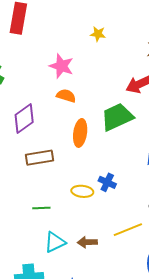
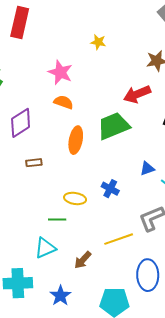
brown rectangle: (39, 158) -> (34, 163), size x0.6
blue cross: (107, 182) -> (110, 189), moved
green line: (41, 208) -> (57, 220), moved
brown arrow: (87, 242) -> (83, 260), moved, turned -48

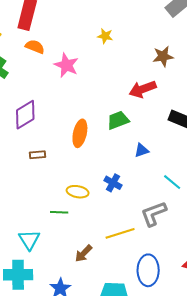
orange semicircle: (64, 102) -> (35, 47), moved
green trapezoid: (113, 126) -> (118, 120), size x0.7
blue triangle: (147, 169) -> (141, 150), moved
cyan triangle: (45, 248) -> (29, 240), moved, turned -40

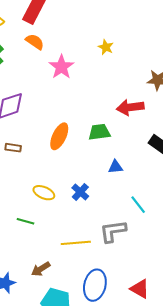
green line: (59, 212) -> (25, 221), moved
brown arrow: (84, 253) -> (41, 269), moved

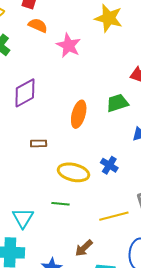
yellow star: (106, 47) -> (109, 18), size x1.8
brown rectangle: (13, 148) -> (39, 143), moved
yellow ellipse: (44, 193) -> (73, 172), size x1.4

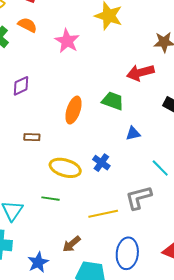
orange semicircle: (38, 25) -> (27, 25), moved
purple diamond: (25, 93) -> (21, 86), size x0.7
green trapezoid: (117, 103) -> (113, 101), turned 35

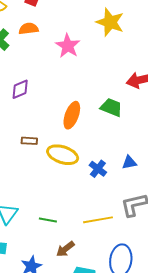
orange semicircle: (27, 25) -> (29, 29), turned -36
blue triangle: (133, 133) -> (129, 162), moved
yellow ellipse: (65, 168) -> (63, 155), moved
green line: (50, 199) -> (48, 220), moved

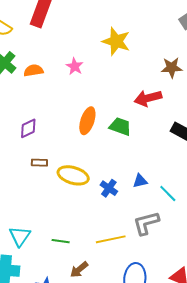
orange semicircle: (29, 29) -> (34, 70), moved
pink star: (68, 46) -> (75, 66), size x0.7
purple diamond: (20, 89) -> (28, 128), moved
orange ellipse: (72, 115) -> (87, 121), moved

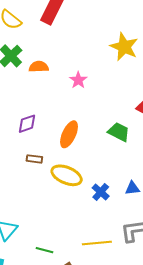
pink star: (75, 66) -> (78, 80), moved
orange ellipse: (87, 121) -> (69, 134), moved
green line: (61, 241) -> (44, 250), moved

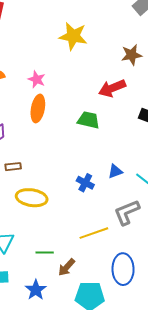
orange ellipse: (69, 134) -> (38, 108), moved
yellow ellipse: (67, 175) -> (32, 198), moved

